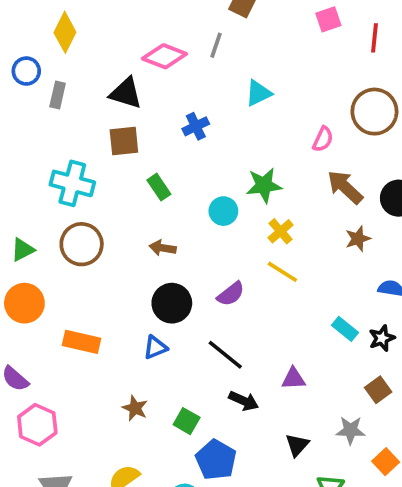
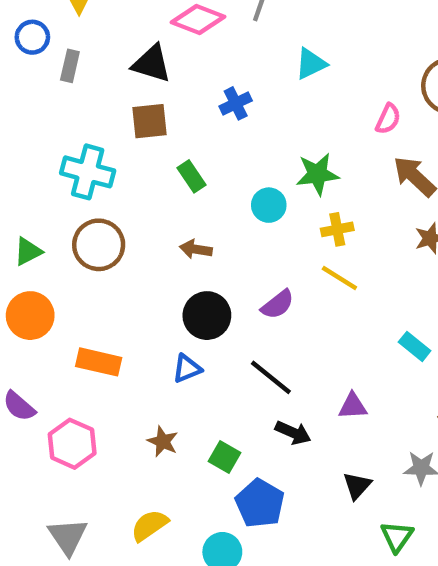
yellow cross: (281, 231) -> (337, 229), turned 30
pink hexagon: (37, 425) -> (72, 444), moved

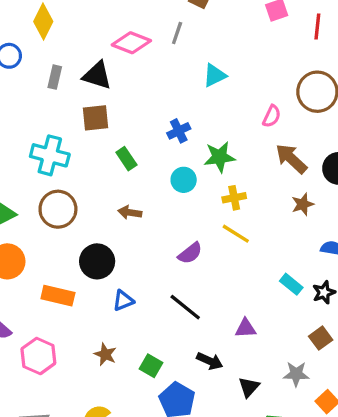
gray rectangle: (70, 66) -> (55, 77), moved
blue cross: (236, 103) -> (179, 131), moved
black circle: (207, 316) -> (97, 261), moved
black arrow: (293, 433) -> (210, 361), moved

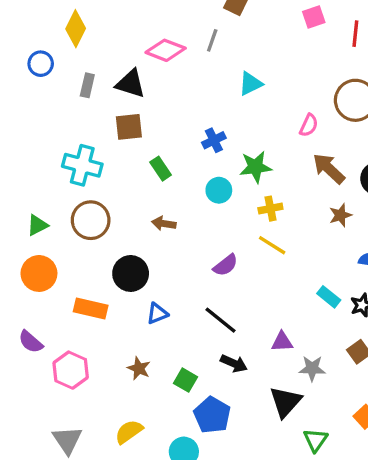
black arrow: (210, 361) -> (234, 363), moved
gray star: (296, 374) -> (312, 368), moved
black triangle: (249, 387) -> (285, 402), size x1.5

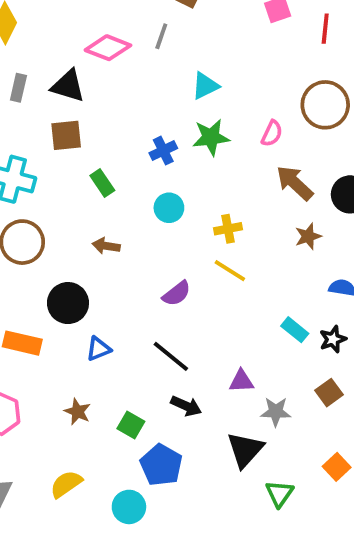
green star: (255, 167) -> (211, 137), moved

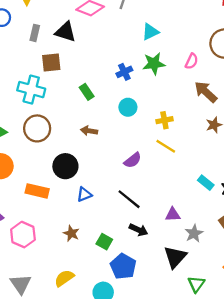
brown square: (66, 135) -> (51, 62), moved
gray star: (276, 412) -> (194, 233), turned -30

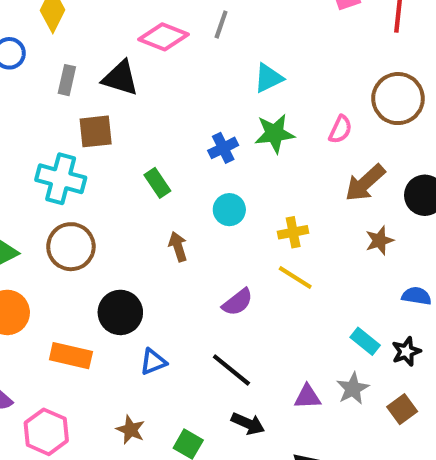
brown arrow: (206, 92) -> (365, 183), turned -85
brown arrow: (89, 131) -> (178, 247), moved, turned 63
gray star: (194, 233) -> (353, 389), moved

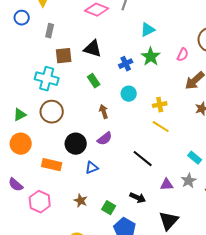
black triangle: (120, 78) -> (93, 49), moved
green star: (275, 134) -> (151, 57), turned -30
purple semicircle: (238, 302) -> (105, 139), moved
black line: (231, 370) -> (143, 159), moved

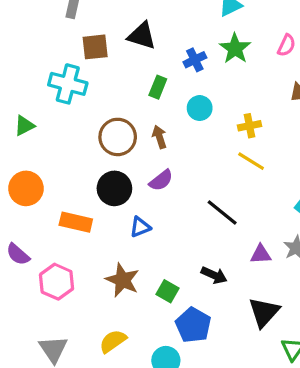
green rectangle: (94, 81) -> (158, 87), moved, turned 56
brown circle: (52, 112) -> (118, 137), moved
green triangle: (20, 115) -> (24, 126), moved
brown star: (81, 201) -> (122, 280), size x1.5

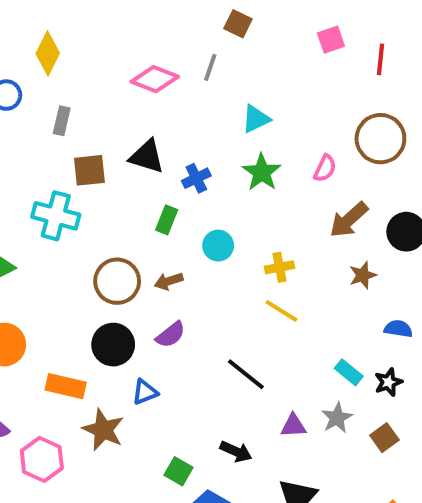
blue cross: (195, 60) -> (196, 178), moved
brown arrow: (159, 137) -> (169, 281), turned -90
brown star: (122, 280) -> (103, 430), moved

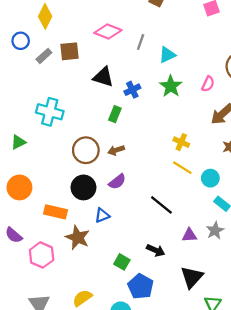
gray line: (210, 67) -> (141, 42), moved
gray rectangle: (62, 121) -> (44, 56), moved, turned 35
brown square: (89, 170) -> (70, 51), moved
cyan circle: (218, 246) -> (210, 178), moved
yellow cross: (279, 267) -> (181, 142), turned 35

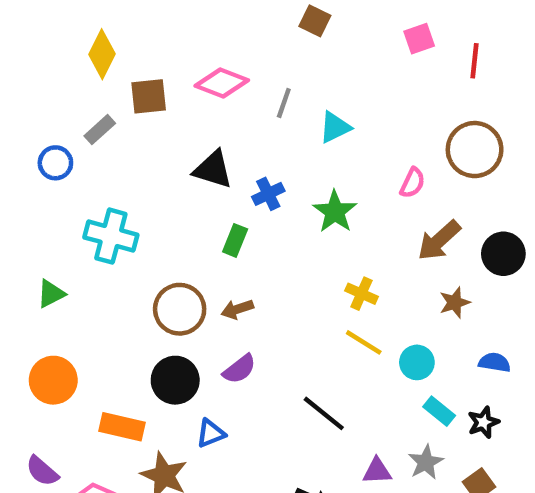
blue circle: (21, 41) -> (55, 163), moved
brown square: (70, 51) -> (149, 96), moved
green star: (171, 86) -> (335, 212), moved

